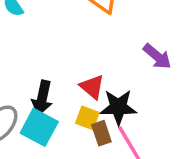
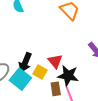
yellow square: (87, 118) -> (40, 72), moved

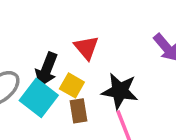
red triangle: (55, 61) -> (86, 48), moved
brown rectangle: (56, 89) -> (79, 111), moved

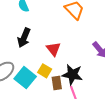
black arrow: (47, 69) -> (24, 38), moved
brown rectangle: (79, 111) -> (57, 83), moved

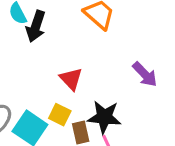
black arrow: (24, 38) -> (36, 26), moved

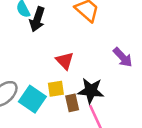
yellow square: (60, 115) -> (56, 89), turned -35

